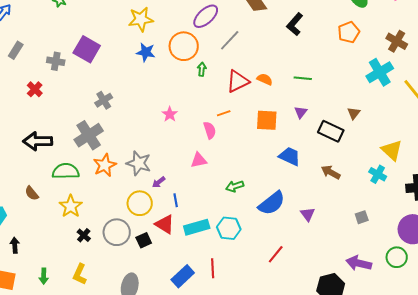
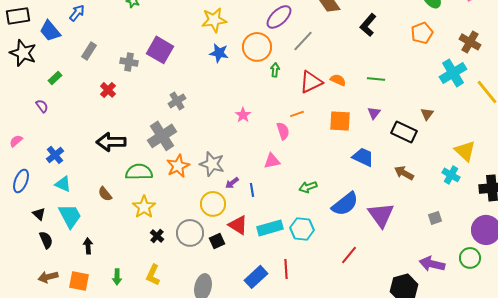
blue line: (176, 200) -> (252, 190), moved
purple triangle: (308, 214) -> (381, 215), size x1.8

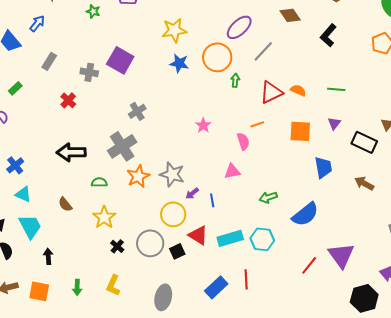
blue trapezoid: (363, 157) -> (323, 167), turned 55
green semicircle: (139, 172) -> (99, 182), size x0.6
purple triangle: (381, 215) -> (341, 255), moved

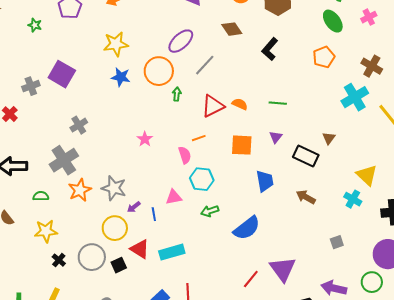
gray cross: (89, 72) -> (31, 86), turned -30
pink triangle: (232, 171) -> (174, 197), moved
yellow star: (104, 217) -> (46, 231), turned 30
cyan hexagon: (262, 239) -> (202, 179), moved

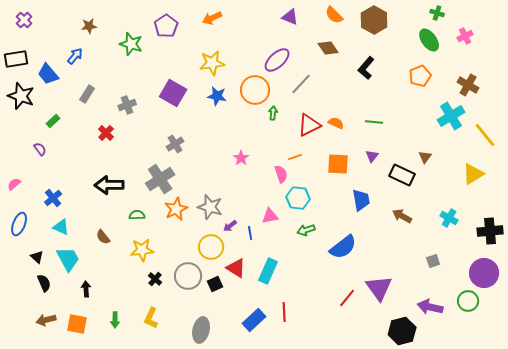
green star: (35, 25) -> (131, 44), size x1.6
purple square: (62, 74) -> (173, 93), moved
yellow triangle: (367, 175) -> (473, 174), moved, turned 45
cyan rectangle: (172, 252) -> (268, 271), turned -50

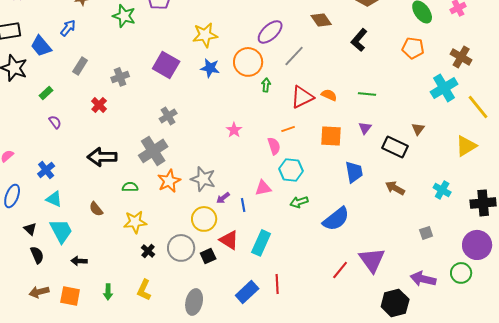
orange pentagon: (420, 76) -> (413, 48), turned 30
purple semicircle: (40, 149) -> (55, 122), moved
black arrow: (86, 289) -> (79, 261), turned -84

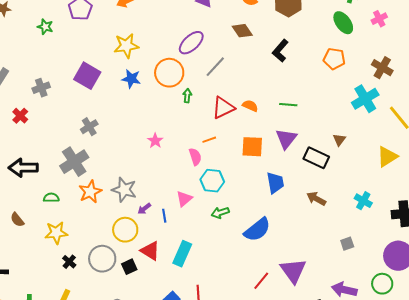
green star: (124, 16) -> (45, 27), size x0.7
purple triangle: (365, 128) -> (286, 139), size x1.6
pink triangle: (263, 188) -> (184, 199), turned -30

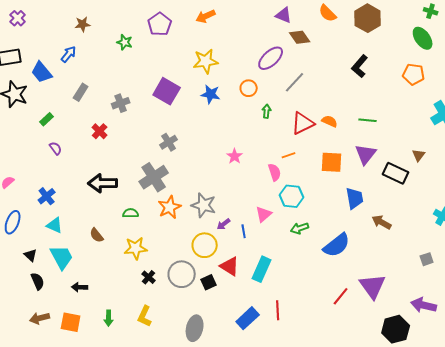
brown diamond: (242, 31) -> (300, 37), moved
orange circle: (169, 73) -> (249, 88), size x0.6
brown arrow: (316, 199) -> (382, 222), moved

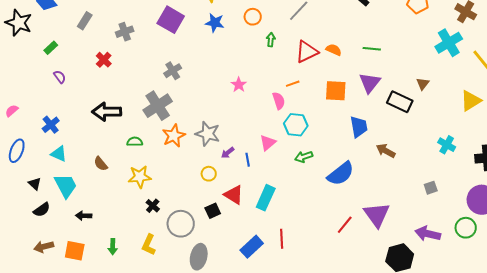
yellow circle: (205, 245) -> (209, 174), size x0.6
gray circle: (182, 274) -> (181, 224), moved
black semicircle: (38, 281) -> (42, 210), turned 78

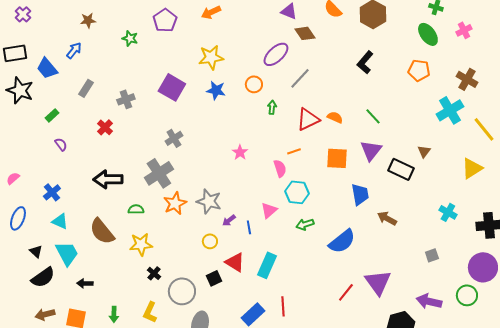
green line: (372, 49) -> (373, 116), turned 42
brown semicircle: (101, 164) -> (102, 231), size x1.8
black semicircle: (42, 210) -> (43, 277), size x1.4

